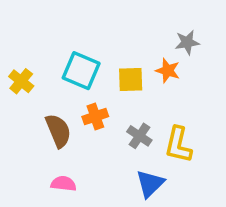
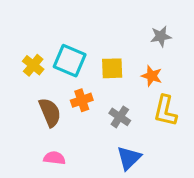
orange star: (168, 71) -> (152, 76), moved
yellow cross: (21, 81) -> (33, 65), moved
yellow L-shape: (178, 145) -> (165, 111), moved

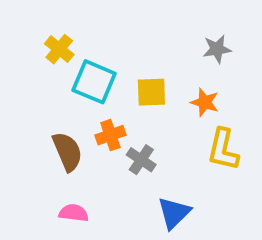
yellow cross: (33, 65) -> (59, 49), moved
gray cross: (120, 117) -> (141, 160), moved

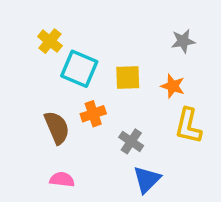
gray cross: (141, 160) -> (131, 141), moved

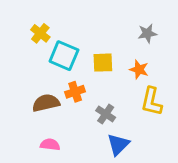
brown semicircle: (57, 128) -> (46, 103), turned -80

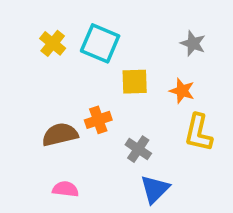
gray star: (147, 33) -> (193, 43), turned 30
cyan square: (64, 56) -> (100, 43), moved

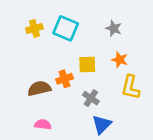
yellow cross: (53, 43) -> (34, 28), turned 35
gray star: (193, 43) -> (114, 28), moved
yellow square: (135, 82) -> (87, 64), moved

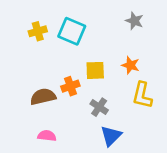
gray star: (114, 28) -> (134, 21), moved

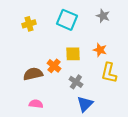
cyan square: (72, 31) -> (67, 20), moved
orange cross: (70, 86) -> (54, 66), turned -32

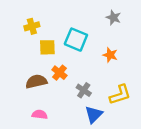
cyan square: (67, 20) -> (76, 40), moved
yellow square: (73, 54) -> (47, 47), moved
yellow L-shape: (109, 73) -> (120, 95), moved, turned -120

